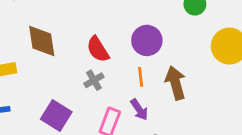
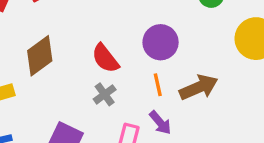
brown diamond: (42, 41) -> (40, 56), turned 68
brown arrow: (176, 83) -> (199, 87), turned 88

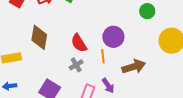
brown diamond: (40, 56) -> (39, 37), turned -50
orange line: (158, 85) -> (103, 56), moved

